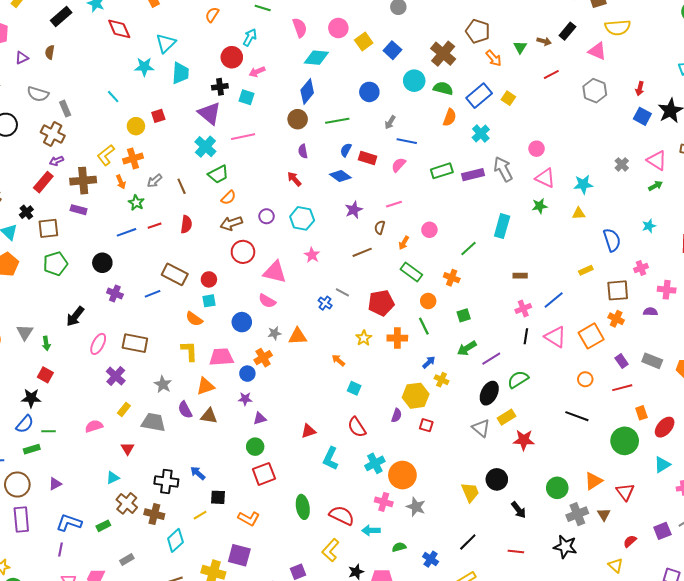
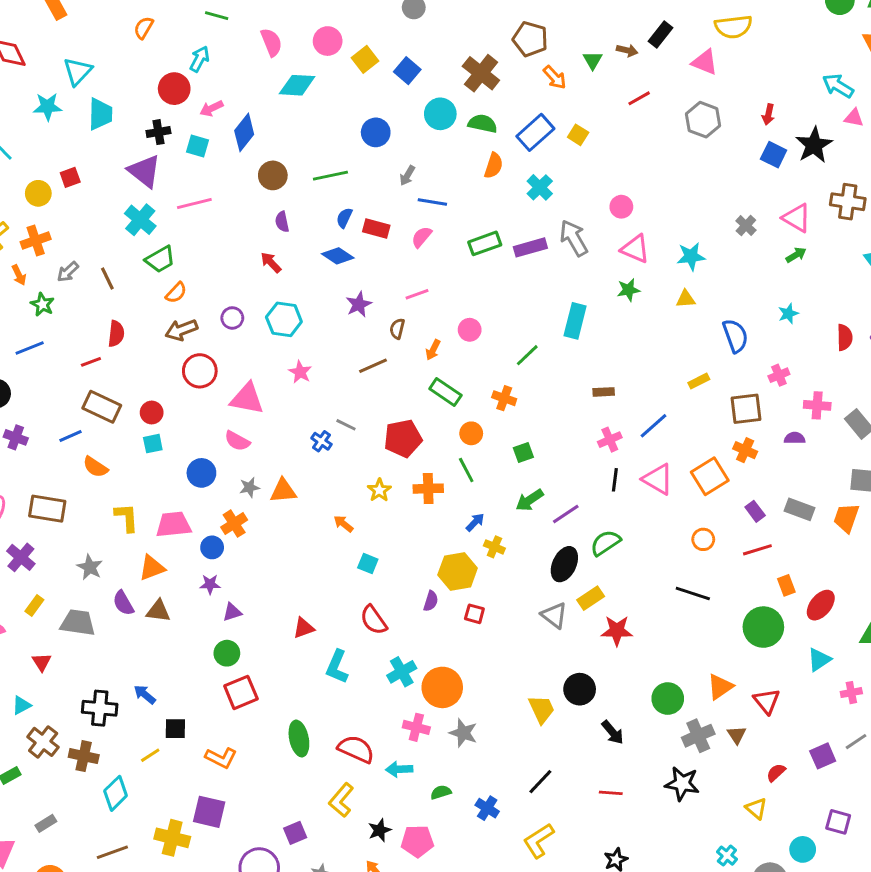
blue diamond: (307, 91) -> (244, 132), moved
red line: (155, 226) -> (91, 362), moved
orange semicircle: (194, 319) -> (95, 467), moved

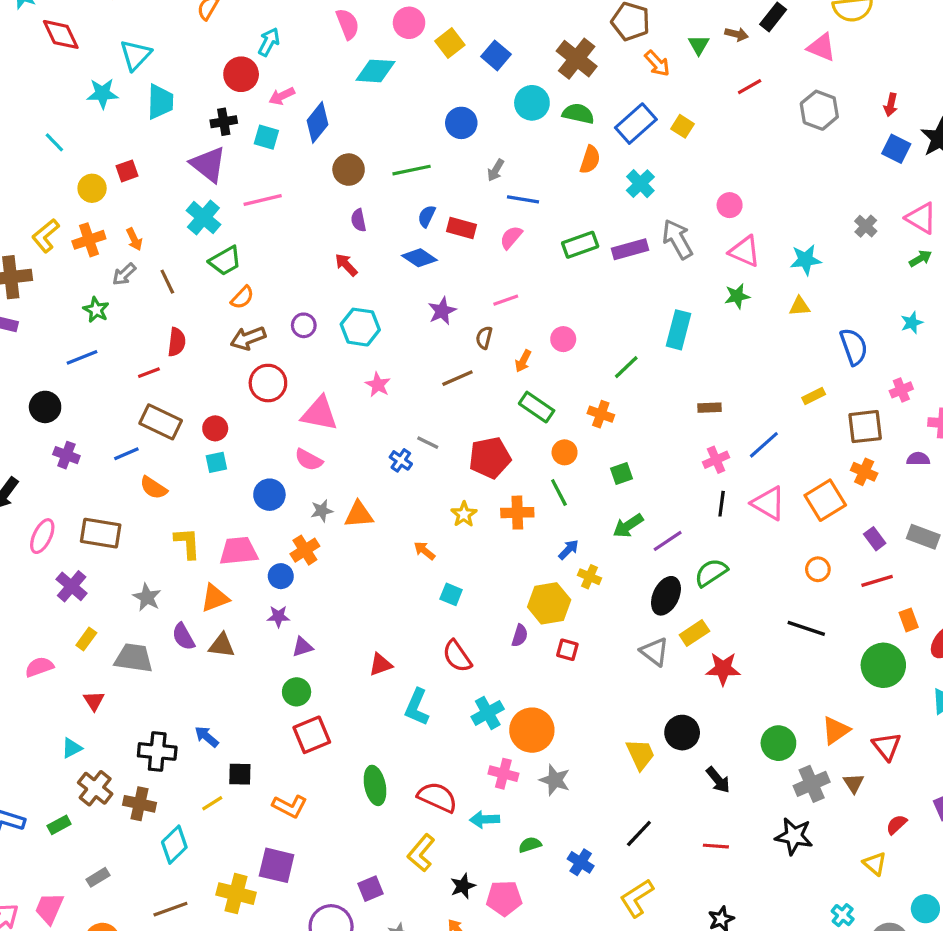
orange arrow: (19, 275) -> (134, 239), moved

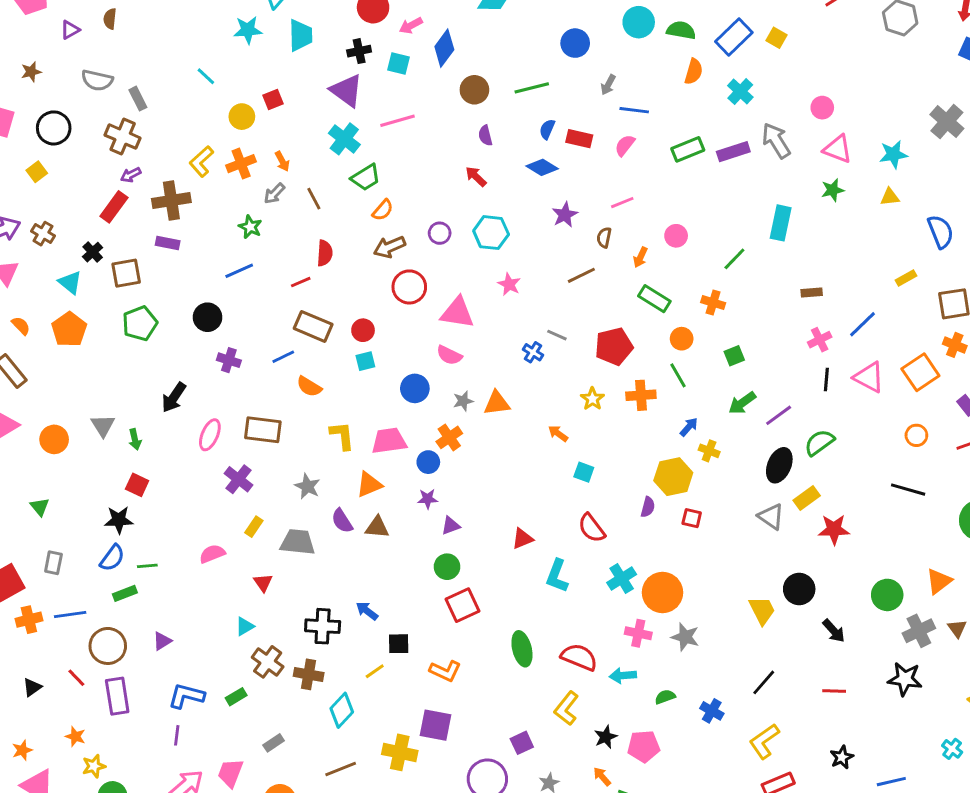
gray cross: (866, 226) -> (947, 122), size x1.6

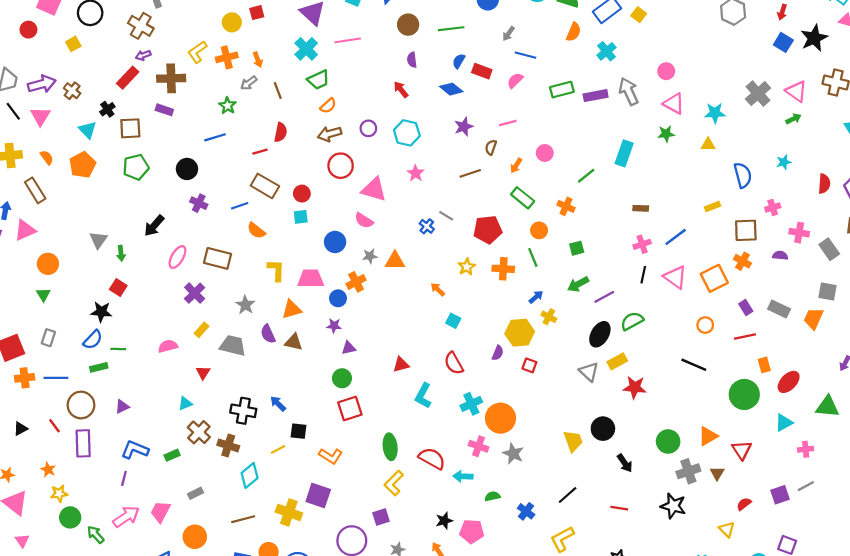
orange circle: (54, 439) -> (48, 264), moved
yellow L-shape: (566, 708) -> (394, 483), moved

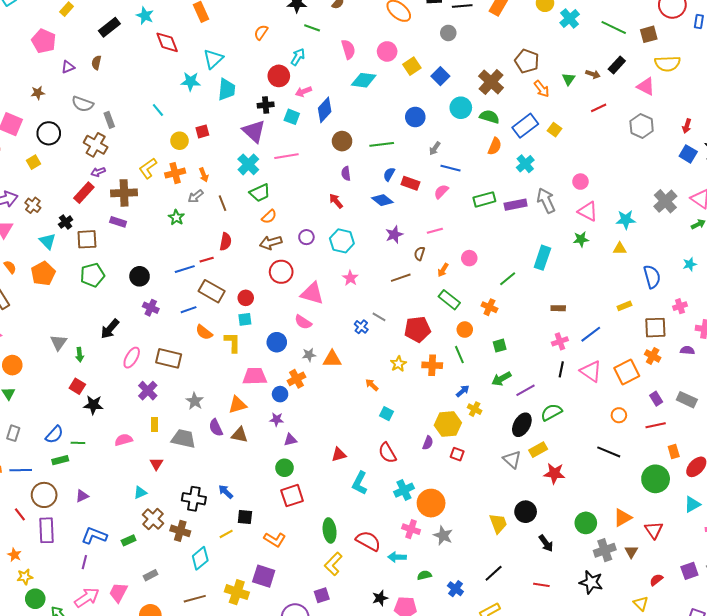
blue line: (215, 137) -> (185, 269), moved
yellow L-shape: (276, 270) -> (232, 342), moved
black star: (101, 312) -> (93, 405), moved
yellow rectangle: (202, 330) -> (154, 424), turned -40

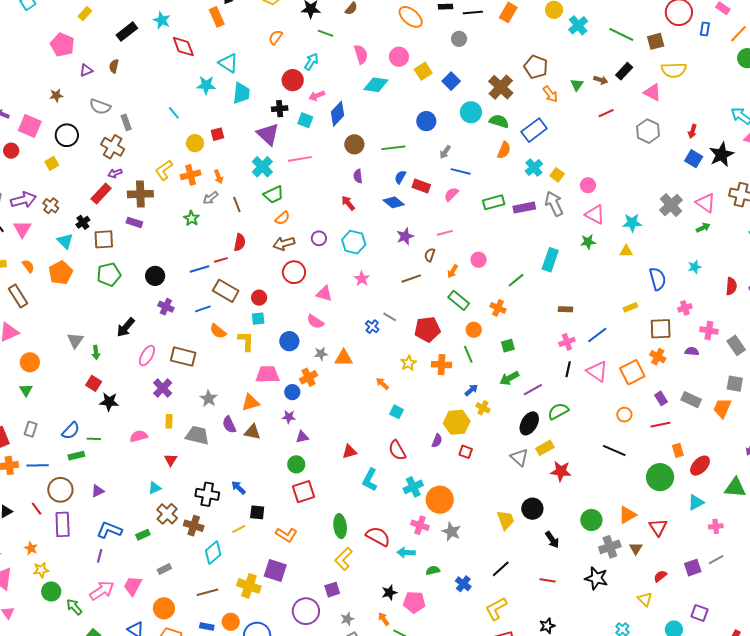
cyan triangle: (213, 59) -> (228, 63), turned -45
yellow square: (555, 130) -> (557, 175), moved
pink triangle: (312, 293) -> (324, 294), size x0.7

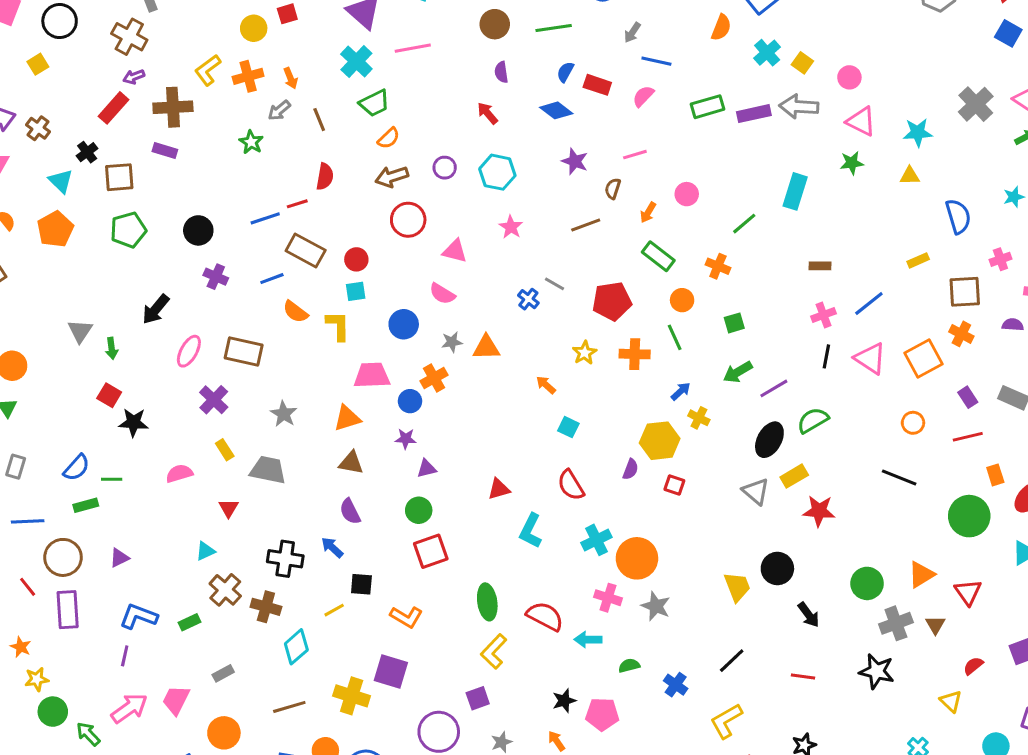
gray arrow: (554, 204) -> (799, 107), turned -60
purple star: (405, 236) -> (575, 161), turned -30
yellow rectangle: (169, 421) -> (225, 450), turned -32
purple semicircle: (229, 425) -> (350, 511), moved

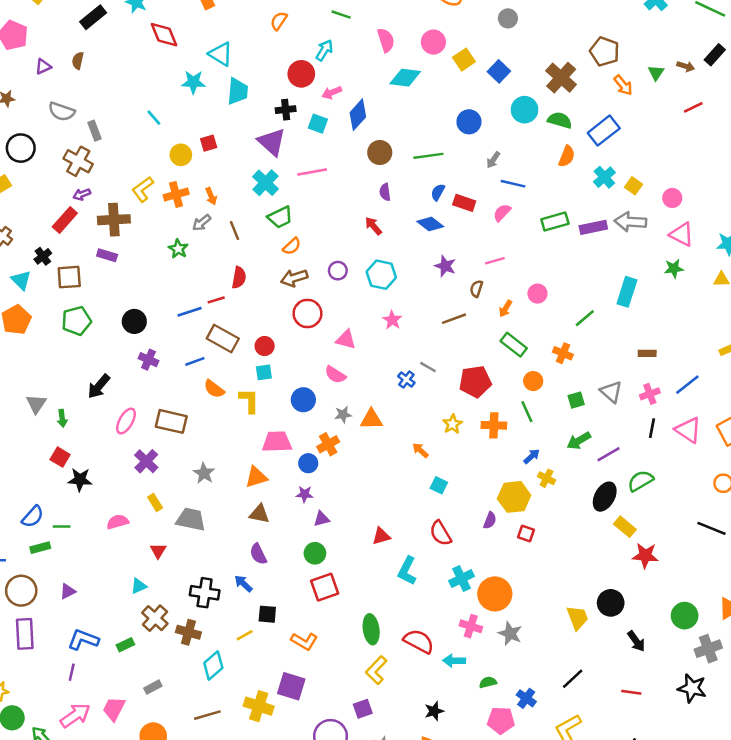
yellow rectangle: (794, 476) -> (625, 527), turned 70
gray triangle: (756, 491) -> (611, 392), moved
pink pentagon: (602, 714) -> (501, 720), moved

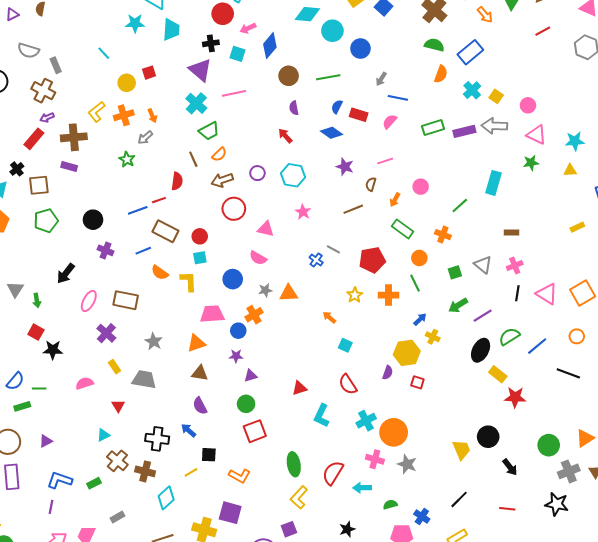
cyan circle: (525, 110) -> (332, 31), moved
brown line: (235, 230) -> (193, 159), moved
blue line: (687, 385) -> (537, 346), moved
red semicircle: (419, 641) -> (333, 473), turned -85

